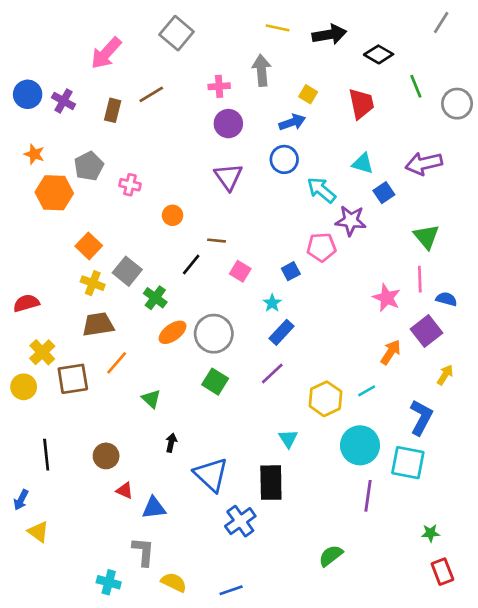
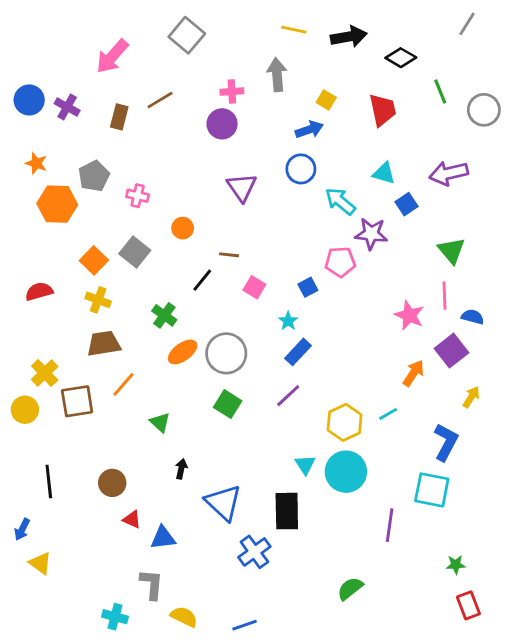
purple circle: (228, 124) -> (222, 124), moved
gray square: (127, 271) -> (135, 252), moved
red semicircle: (26, 303) -> (39, 291), moved
cyan circle: (360, 445) -> (346, 472), moved

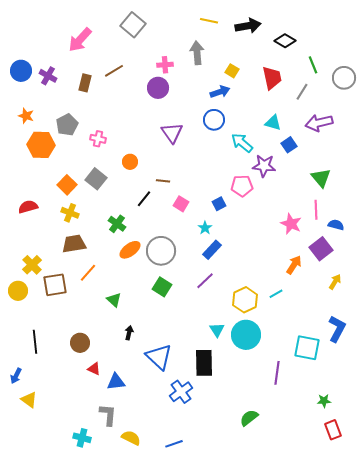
gray line: (467, 24) -> (302, 92), moved
blue L-shape: (446, 442) -> (337, 329), moved

